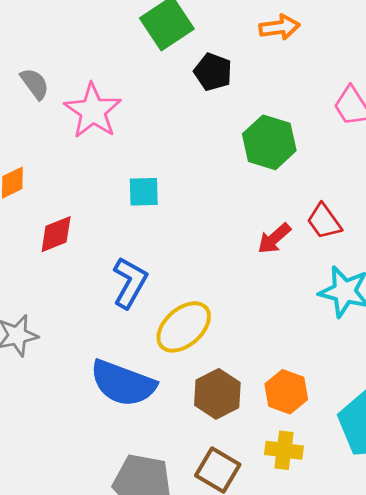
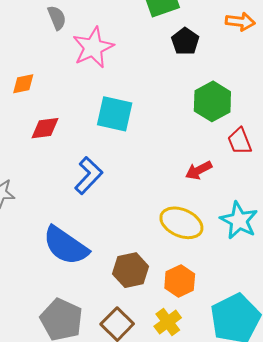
cyan square: (144, 192) -> (115, 114), size x1.5
red trapezoid: (324, 221) -> (240, 141), moved
yellow ellipse: (184, 327) -> (181, 223), moved, turned 51
yellow cross: (284, 450) -> (168, 322), turned 32

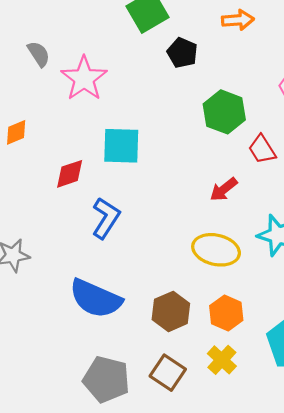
red diamond: (45, 128) -> (70, 174), moved

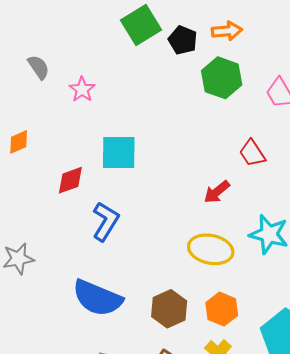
black pentagon: (182, 53) -> (183, 40), moved
pink star: (84, 78) -> (82, 89), size x0.6
green hexagon: (224, 112) -> (222, 78), moved

